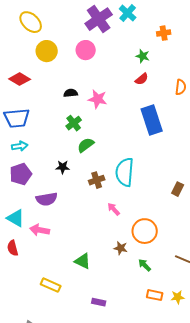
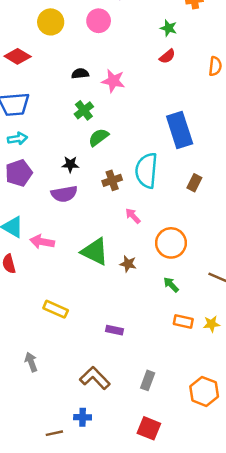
blue rectangle: (152, 120) -> (180, 130), moved
brown rectangle: (178, 189) -> (194, 183), moved
purple semicircle: (47, 199) -> (64, 194), moved
brown star: (121, 248) -> (128, 264), moved
green triangle: (83, 261) -> (95, 252), moved, size x1.4

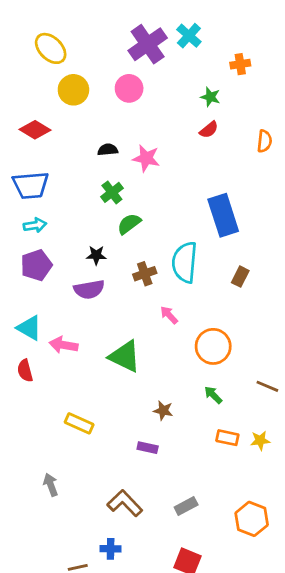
brown star: (128, 264) -> (163, 411), moved
gray rectangle: (148, 380) -> (186, 506), turned 42

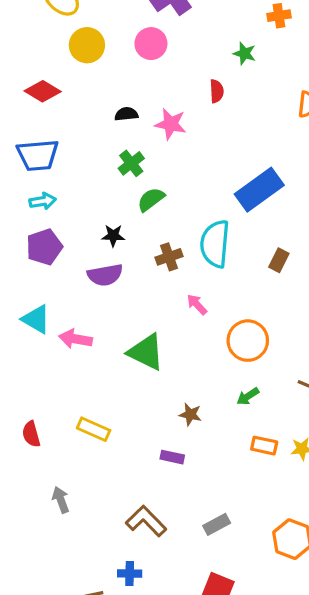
red semicircle: (209, 130) -> (217, 91), moved, turned -54
blue rectangle: (223, 215) -> (259, 190), turned 72
red semicircle: (25, 371) -> (31, 434), moved
green arrow: (213, 395) -> (248, 396), turned -78

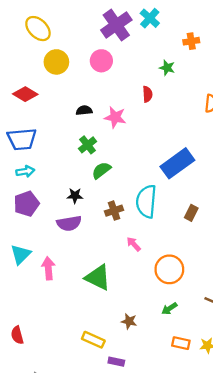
cyan triangle: (36, 319) -> (21, 254), turned 45
pink arrow: (75, 339) -> (48, 268), turned 75
yellow rectangle: (94, 429) -> (93, 340), moved
purple rectangle: (172, 457) -> (116, 362), moved

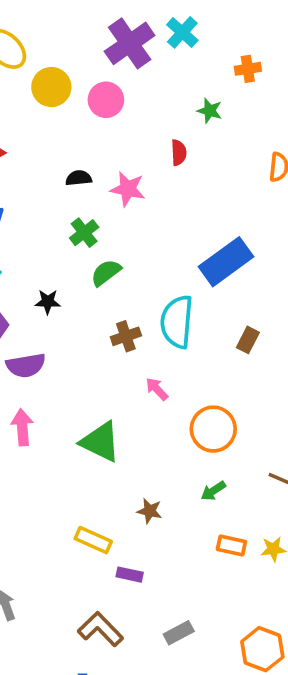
yellow circle: (56, 62) -> (51, 87), moved
black star: (75, 196) -> (48, 302), moved
purple semicircle: (69, 223) -> (26, 365), moved

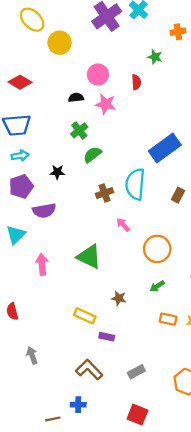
pink circle: (106, 100) -> (98, 74), moved
pink arrow: (22, 427) -> (42, 264), moved

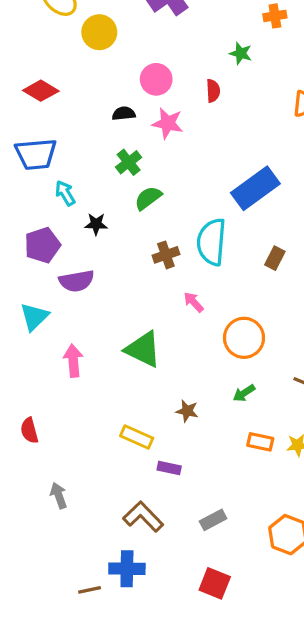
cyan arrow: (20, 156) -> (65, 193), moved, turned -112
blue cross: (78, 405) -> (127, 569), size x1.5

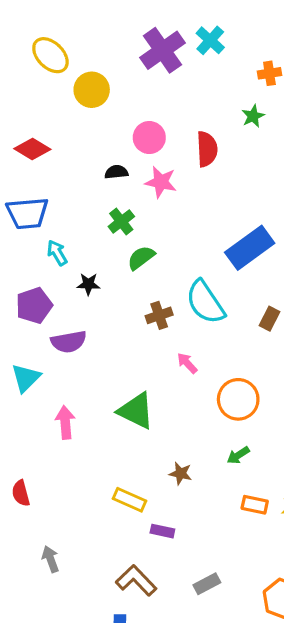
green star: (241, 53) -> (253, 116), moved, turned 30
red semicircle: (213, 91) -> (207, 149), size x1.5
cyan semicircle: (211, 242) -> (205, 302), turned -39

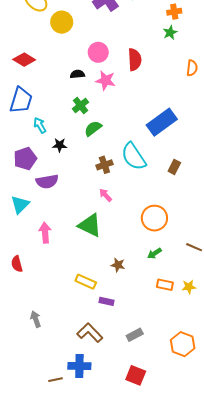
green star: (253, 116) -> (170, 33), moved
blue trapezoid: (27, 213) -> (21, 100), turned -68
pink arrow: (187, 363) -> (105, 195), moved
red semicircle: (21, 493) -> (17, 264), moved

